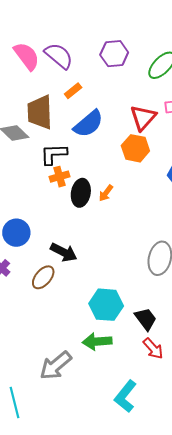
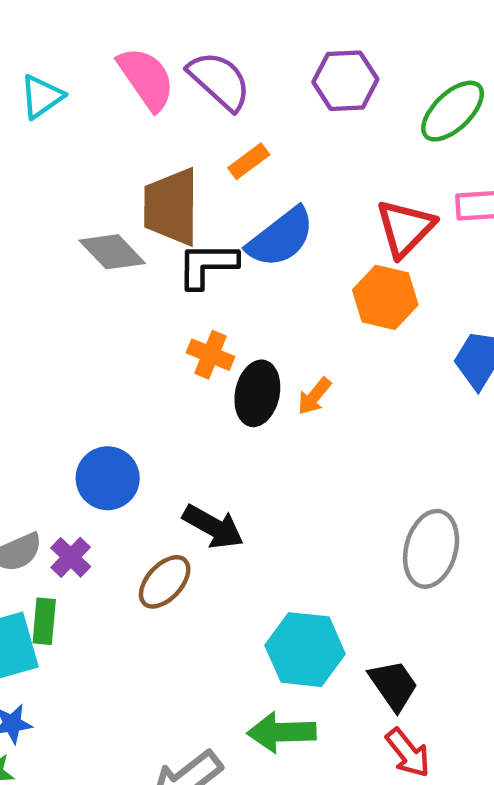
black L-shape: (54, 154) -> (207, 265), moved
orange cross: (60, 177) -> (210, 355), turned 36

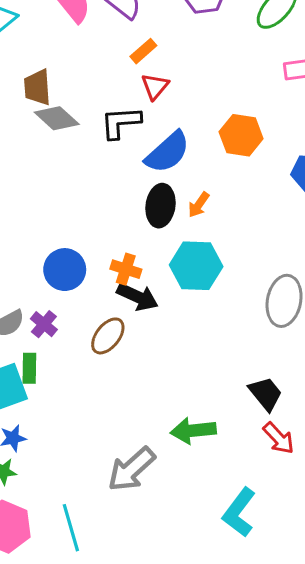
brown trapezoid: (171, 207) -> (37, 87), moved, size x0.7
red triangle: (405, 228) -> (155, 86), moved, size x0.7
blue semicircle: (281, 237) -> (168, 152), moved
orange cross: (210, 355) -> (126, 269), moved
cyan hexagon: (305, 650) -> (196, 266), moved

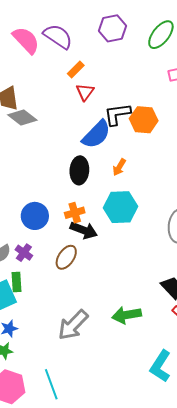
black L-shape: (121, 122) -> (117, 114), moved
black ellipse: (160, 206) -> (79, 170), moved
orange cross: (126, 269) -> (75, 213), turned -30
gray arrow: (131, 469) -> (73, 325), moved

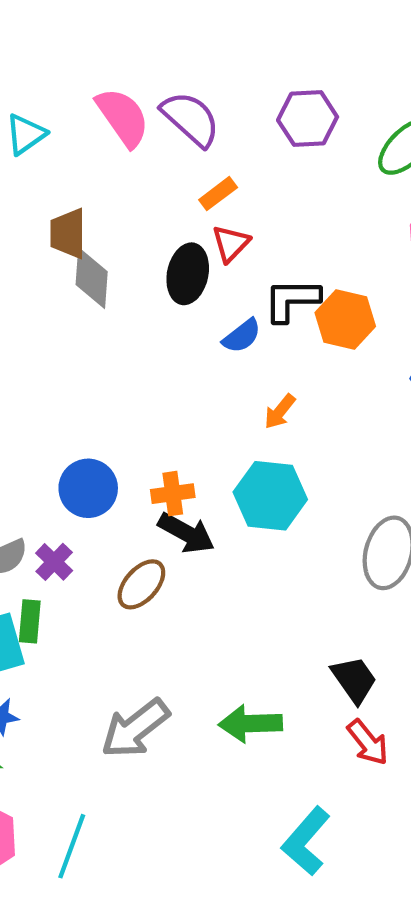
gray diamond: (22, 117) -> (92, 278), turned 48
blue semicircle: (96, 134) -> (242, 336), size x0.6
black ellipse: (79, 170) -> (188, 274), moved
cyan line: (51, 384) -> (72, 846), turned 32

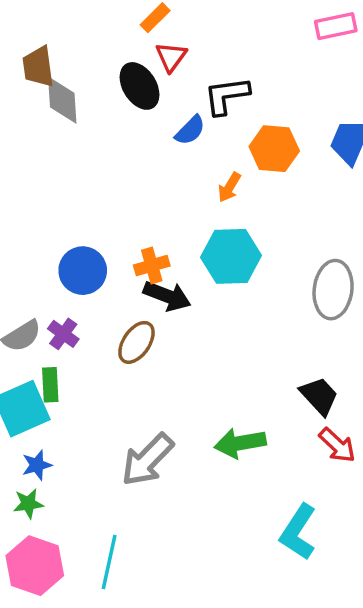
black ellipse: (188, 274) -> (140, 86), turned -36
orange hexagon: (345, 319) -> (274, 149), moved

